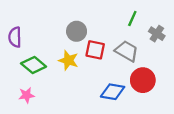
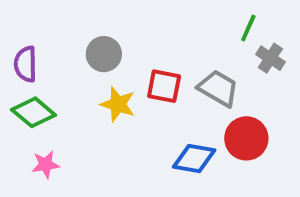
green line: (132, 18) -> (248, 28), moved
gray circle: (77, 31) -> (104, 54), moved
green diamond: (34, 65) -> (34, 112), moved

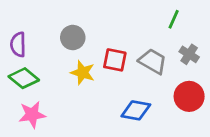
gray cross: (270, 58) -> (189, 54), moved
red circle: (246, 138) -> (189, 96), moved
pink star: (46, 165) -> (32, 115), size x1.4

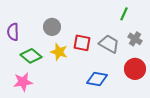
green diamond: (24, 78) -> (31, 56), moved

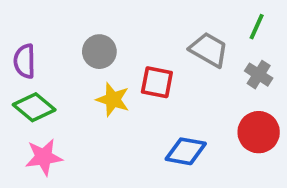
green line: (124, 14) -> (257, 27), moved
gray trapezoid: (109, 44) -> (209, 50), moved
green diamond: (31, 56) -> (34, 107), moved

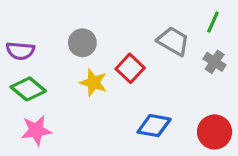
purple semicircle: (25, 61) -> (20, 51), turned -84
red square: (157, 82) -> (130, 68), turned 32
red circle: (259, 132) -> (215, 132), moved

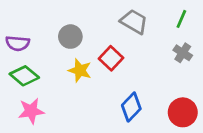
gray trapezoid: (173, 41) -> (134, 22), moved
blue diamond: (154, 126) -> (131, 107), turned -56

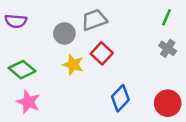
gray trapezoid: (134, 22) -> (94, 20), moved, turned -50
purple semicircle: (18, 43) -> (16, 21), moved
pink star: (31, 111) -> (28, 102), turned 30

